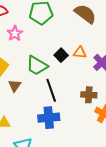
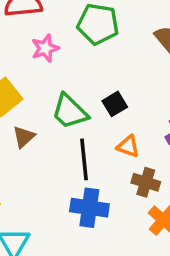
orange triangle: (80, 52) -> (128, 146), moved
blue cross: (49, 118) -> (89, 208), moved

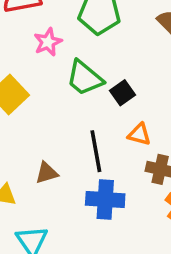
green trapezoid: (70, 112) -> (85, 78), moved
brown triangle: (24, 137) -> (47, 173), moved, turned 30

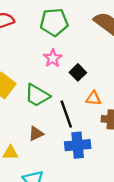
pink star: (48, 42) -> (53, 58), moved
green trapezoid: (85, 78) -> (37, 95), moved

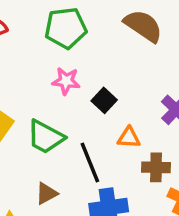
pink star: (53, 58) -> (66, 81), turned -30

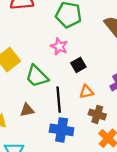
orange triangle: (129, 138) -> (86, 92), turned -32

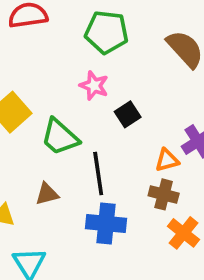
orange triangle: (86, 92) -> (167, 160), moved

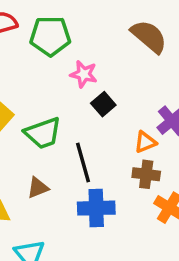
green pentagon: (107, 32) -> (50, 36), moved
pink star: (94, 86) -> (84, 74), moved
green trapezoid: (60, 137) -> (43, 133), turned -54

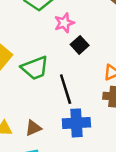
pink star: (84, 74) -> (64, 23), turned -30
brown triangle: (38, 188) -> (33, 128), moved

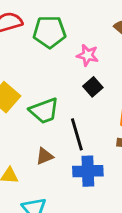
pink star: (64, 23) -> (88, 55), moved, turned 30
brown triangle: (33, 128) -> (45, 156), moved

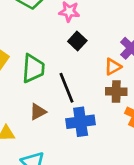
green trapezoid: (44, 111) -> (33, 68), turned -60

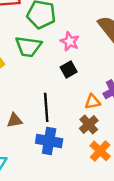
green trapezoid: (33, 68) -> (28, 47), moved, turned 76
brown cross: (116, 92) -> (89, 124), turned 30

